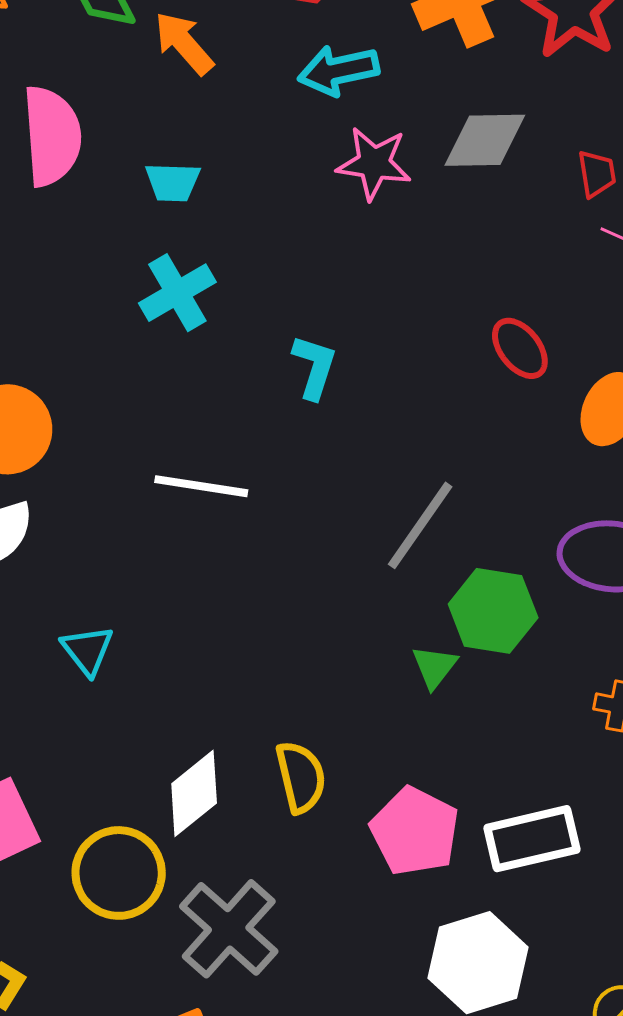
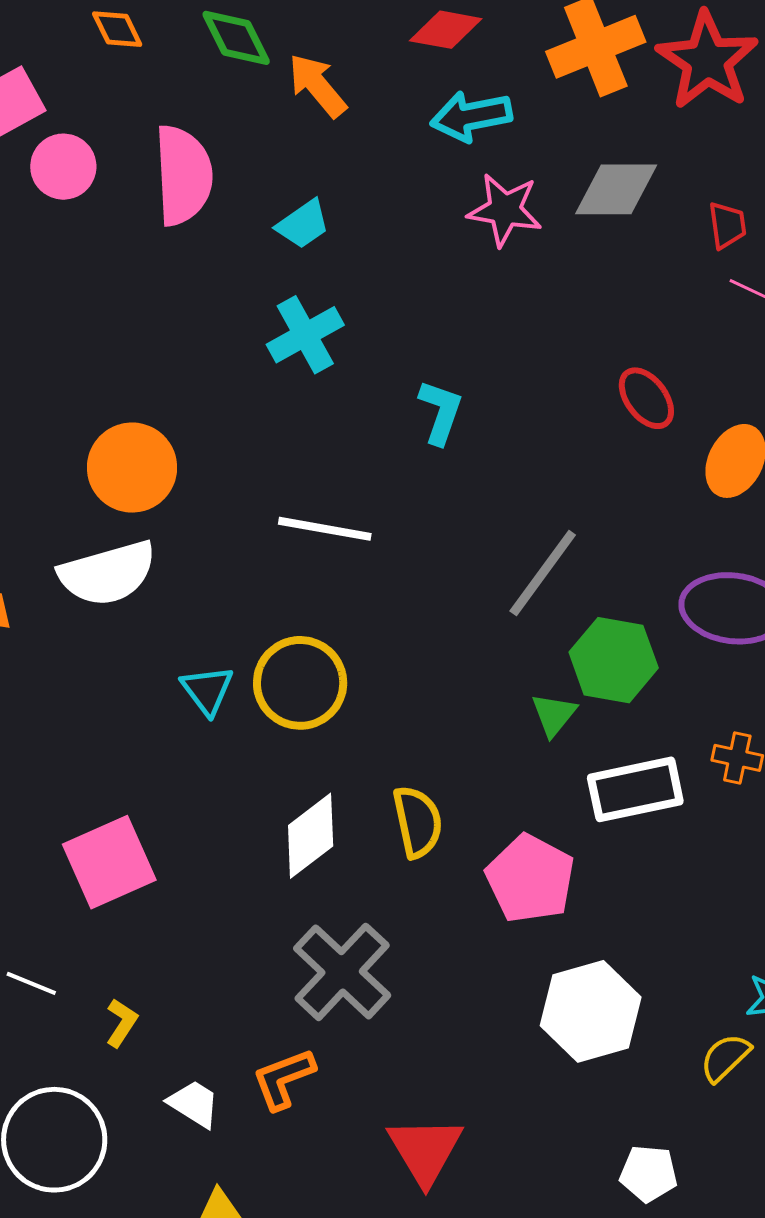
cyan trapezoid: (173, 182) -> (303, 224), turned -38
white rectangle: (532, 839) -> (635, 789), moved
yellow circle: (119, 873) -> (300, 683), moved

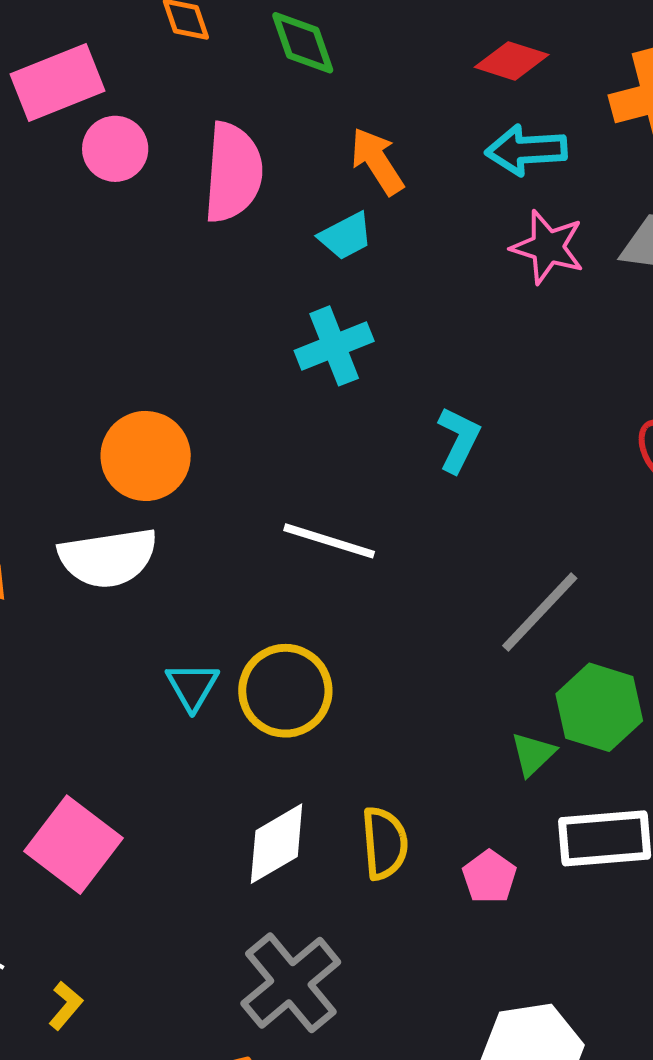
orange arrow: (317, 85) -> (377, 161), moved
pink square: (109, 862) -> (74, 845), turned -36
pink pentagon: (530, 879) -> (489, 877), moved, size x0.6

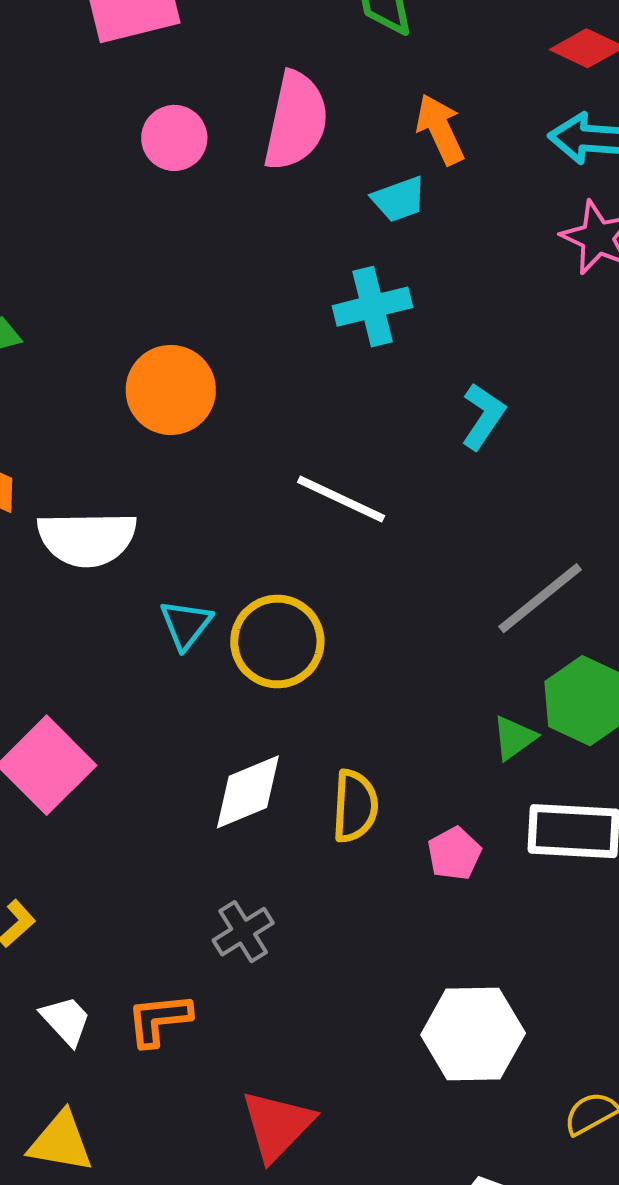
pink circle: (115, 149) -> (174, 138), moved
white semicircle: (108, 558) -> (87, 539), moved
gray cross: (291, 983) -> (243, 932), size x0.6

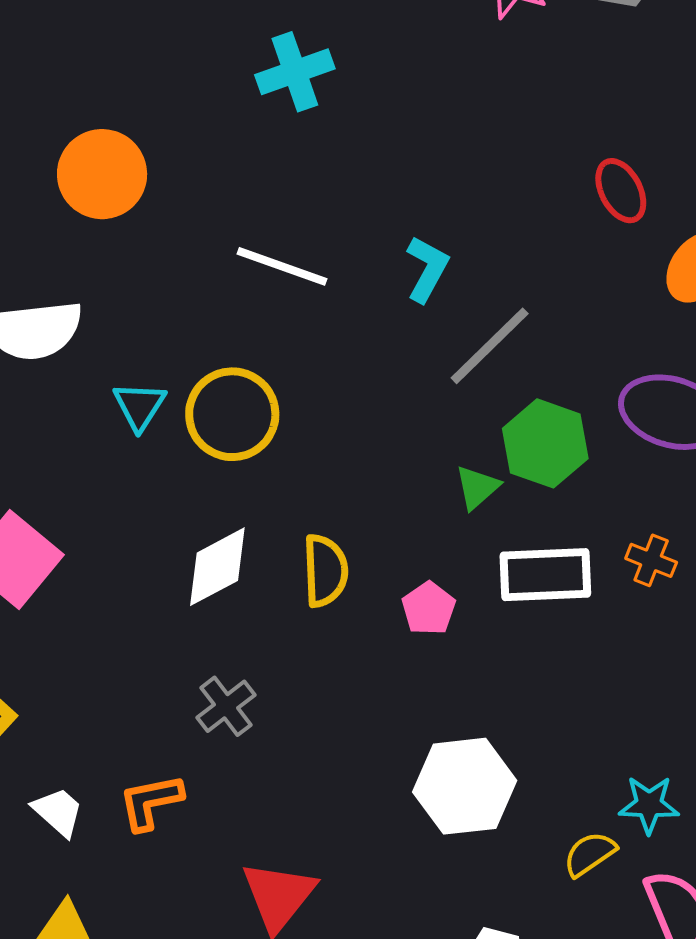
cyan L-shape: (483, 416) -> (427, 269), moved

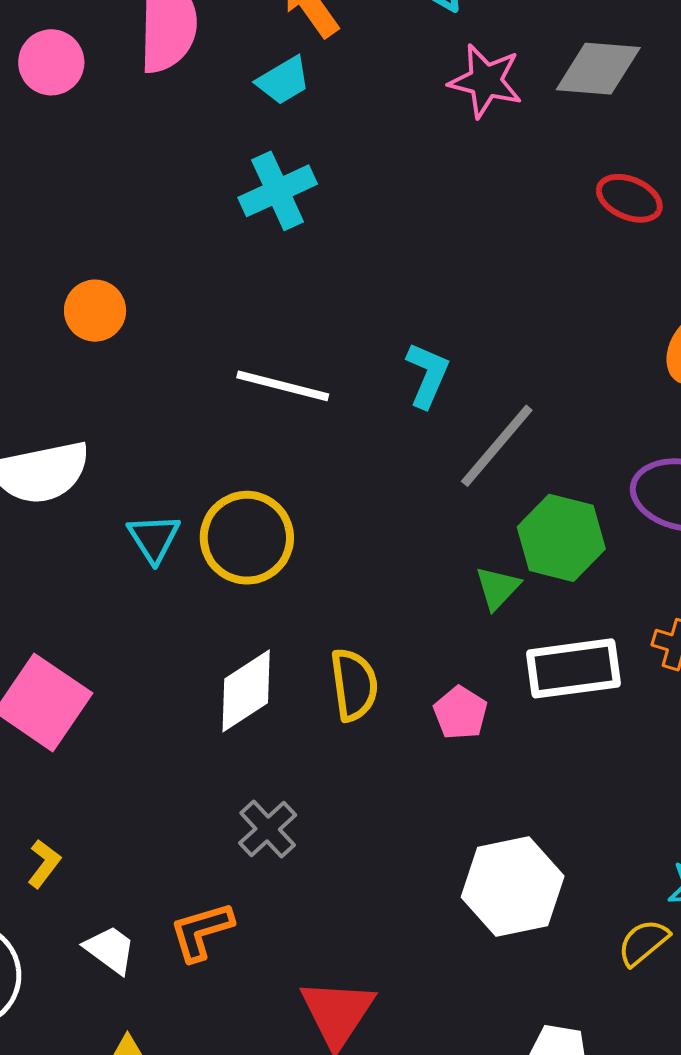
orange circle: (102, 174) -> (95, 311), size x0.7
red ellipse: (621, 191) -> (629, 198), moved, turned -34

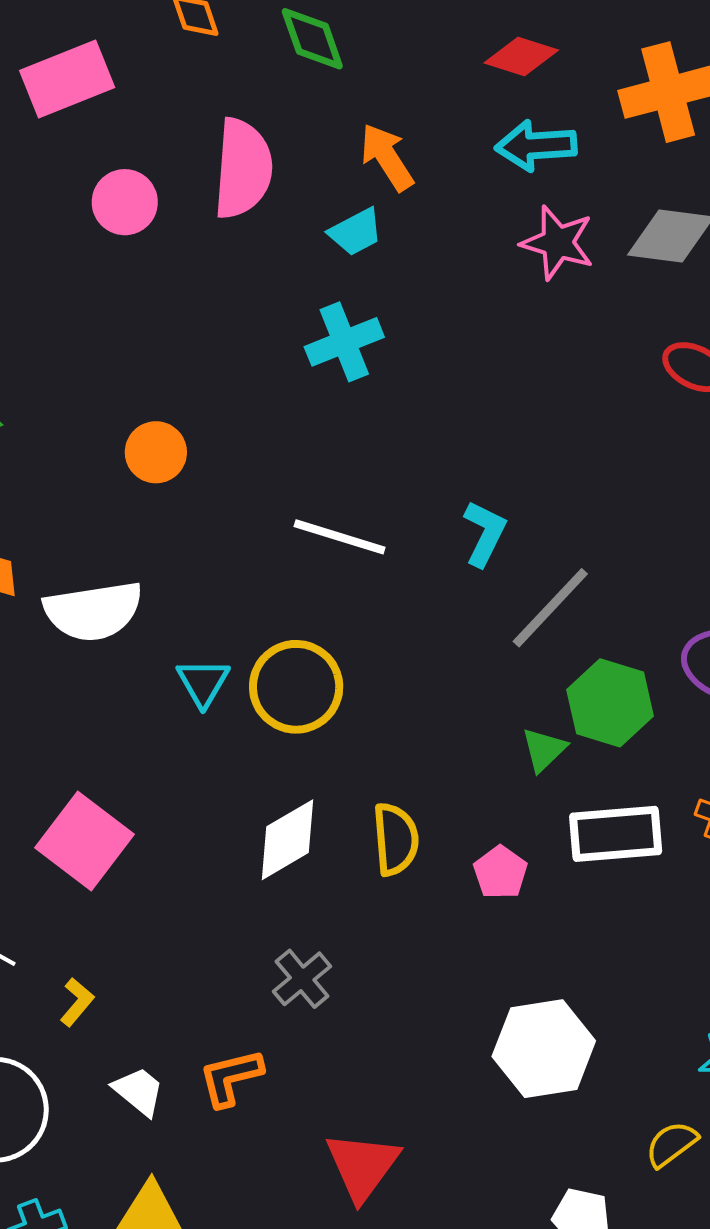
yellow semicircle: (643, 942) -> (671, 1144), moved

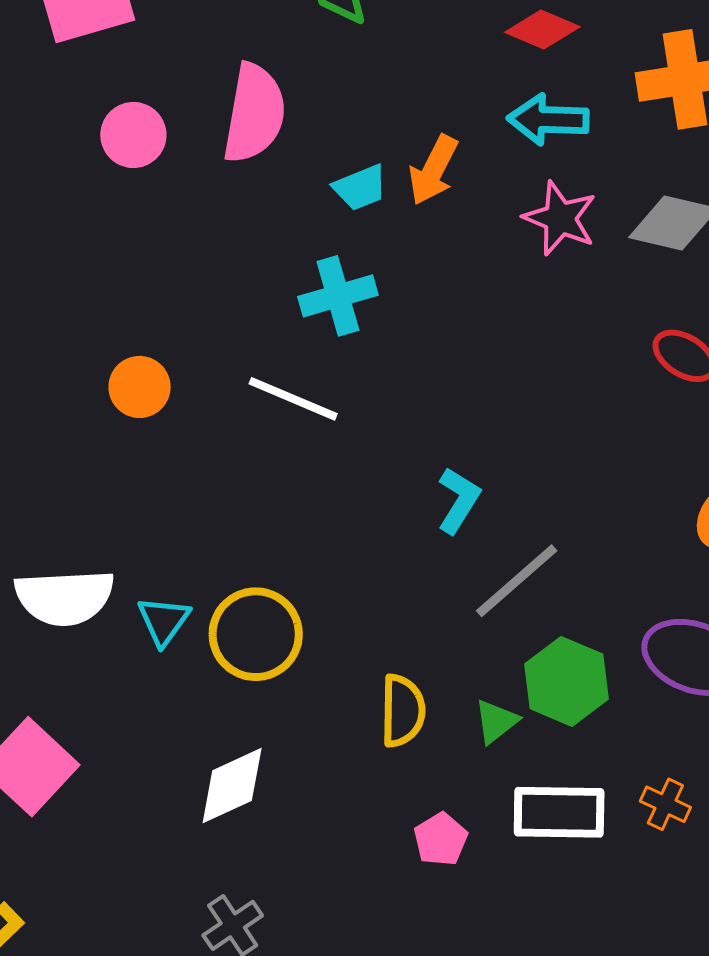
orange arrow: (387, 157) -> (433, 170), moved, turned -126
white line: (340, 537) -> (293, 399), moved
white semicircle: (93, 611) -> (64, 597), moved
yellow semicircle: (396, 839) -> (403, 711), moved

